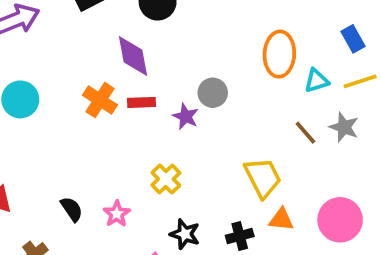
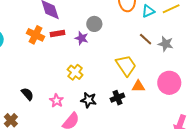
gray star: (344, 127) -> (166, 44), moved
pink star: (117, 214) -> (57, 101), moved

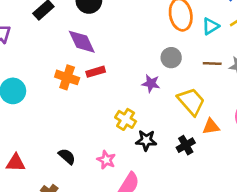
gray circle: (94, 24) -> (171, 58), moved
purple star: (82, 38) -> (151, 83), moved
brown line: (146, 39) -> (212, 63), turned -32
black star: (89, 100) -> (146, 140), moved

